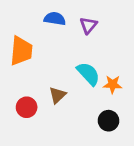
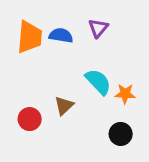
blue semicircle: (55, 19) -> (61, 35), moved
orange trapezoid: (21, 51) -> (30, 37), moved

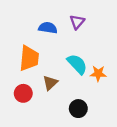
orange trapezoid: (30, 37) -> (29, 58), moved
black circle: (121, 134) -> (78, 109), moved

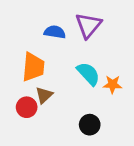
purple triangle: (77, 22) -> (88, 25), size x1.5
brown triangle: (50, 83) -> (44, 95), moved

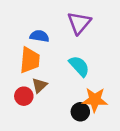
blue semicircle: (55, 32) -> (39, 36), moved
orange star: (112, 84) -> (95, 100), moved, size x1.5

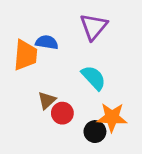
orange trapezoid: (30, 60) -> (26, 55), moved
red circle: (24, 96) -> (62, 113), moved

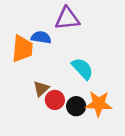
purple triangle: (94, 27) -> (67, 19), moved, turned 44
black circle: (95, 132) -> (76, 106), moved

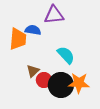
black circle: (76, 106) -> (61, 85), size x1.6

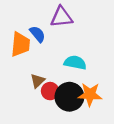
blue semicircle: (33, 30) -> (38, 34), turned 42
cyan semicircle: (66, 55) -> (75, 63), turned -36

